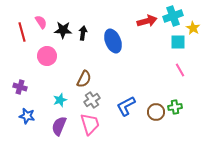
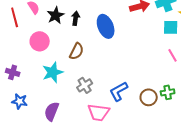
black star: (63, 30) -> (56, 15), turned -30
brown semicircle: (84, 79) -> (77, 51), moved
cyan star: (60, 100) -> (53, 72), moved, size x1.5
pink trapezoid: (90, 124) -> (99, 112), moved, turned 115

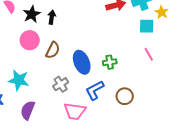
blue ellipse: (106, 26) -> (82, 62), moved
pink circle: (40, 41) -> (30, 40), moved
cyan star: (53, 72) -> (19, 80), moved, turned 30
green cross: (168, 92) -> (110, 62), moved

